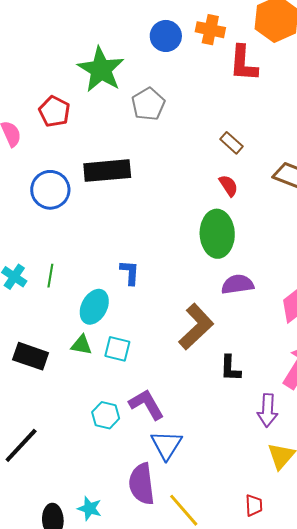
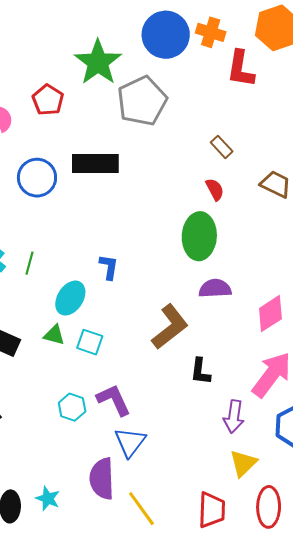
blue circle: (166, 36) -> (166, 35), size x1.5
gray pentagon: (148, 104) -> (142, 101), size x1.5
red trapezoid: (254, 505) -> (212, 510), size x1.6

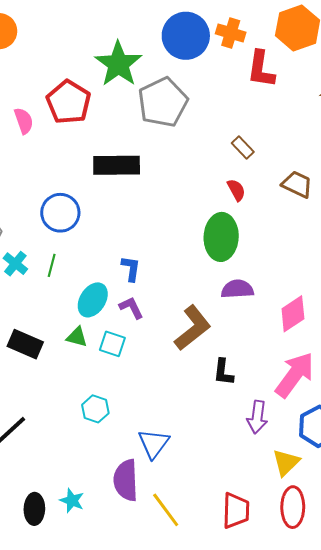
red pentagon: (48, 100) -> (69, 102), size x1.4
blue circle: (37, 178) -> (60, 213), moved
purple L-shape: (114, 400) -> (131, 308), moved, size x0.7
yellow triangle: (243, 463) -> (286, 462), moved

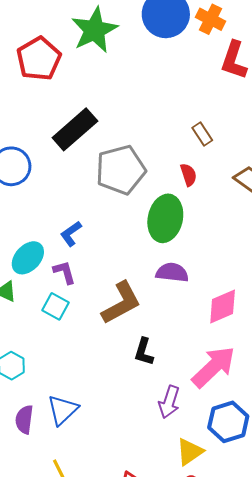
gray pentagon: (163, 102) -> (121, 170), moved
black rectangle: (117, 165) -> (75, 129), turned -51
blue L-shape: (131, 269) -> (71, 234), turned -144
cyan square: (112, 344) -> (55, 306), moved
purple semicircle: (126, 480) -> (24, 419), moved, size x0.7

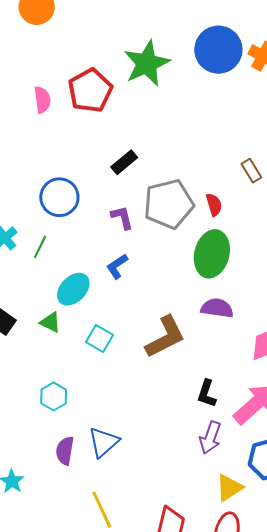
black rectangle: (75, 129) -> (124, 162), size x0.6
red semicircle: (188, 175) -> (214, 205), moved
purple L-shape: (64, 272) -> (122, 217), moved
black L-shape: (144, 352) -> (207, 394), moved

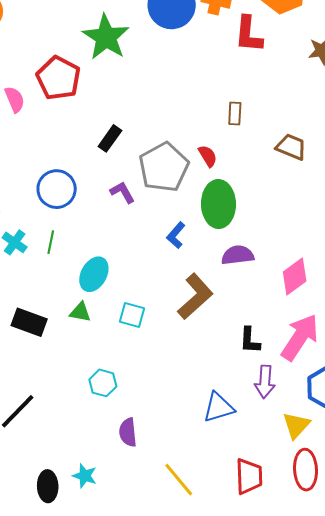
brown rectangle: (251, 171) -> (235, 113), turned 50
blue L-shape: (117, 266) -> (176, 235), moved
blue triangle: (104, 442) -> (219, 407), moved, turned 40

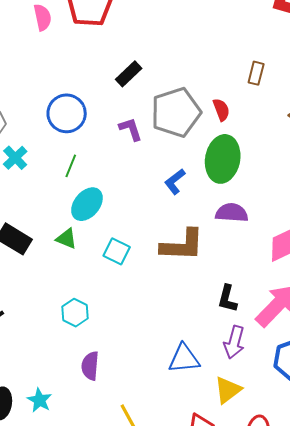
green line: (51, 242) -> (71, 166), moved
brown L-shape: (195, 296) -> (182, 245), turned 33
yellow triangle: (296, 425) -> (228, 390), moved

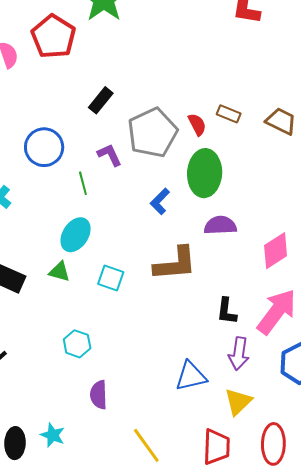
brown rectangle: (256, 73) -> (229, 114), moved, turned -75
green line: (71, 166) -> (83, 183), moved, turned -30

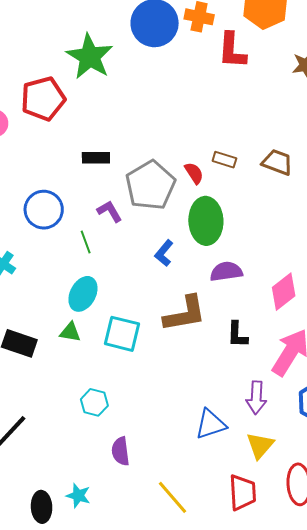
red pentagon: (53, 37) -> (43, 99), turned 30
black rectangle: (101, 100) -> (96, 158), turned 56
cyan square: (111, 278) -> (122, 334), size x1.4
black L-shape: (227, 311) -> (237, 335), moved

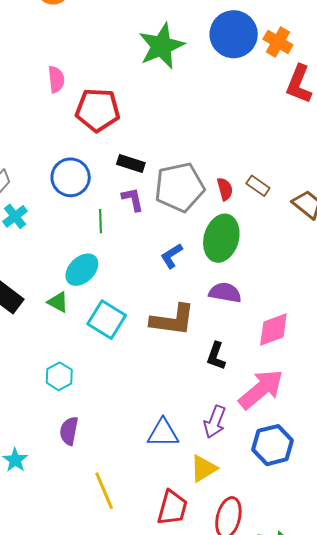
red pentagon: (43, 99) -> (98, 110), moved
black rectangle: (96, 158) -> (131, 163), moved

